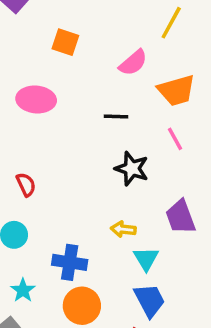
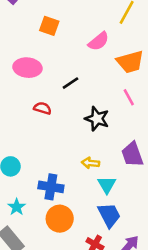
black line: (116, 117) -> (71, 83), moved, turned -36
red semicircle: (26, 185) -> (42, 108), moved, turned -48

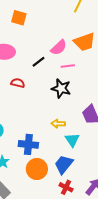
pink semicircle: (99, 41) -> (59, 47), moved
pink line: (129, 97) -> (68, 66), moved, turned -64
blue trapezoid: (109, 215) -> (64, 164), moved, turned -110

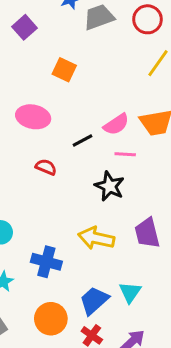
yellow arrow: (58, 124) -> (96, 238), size x1.6
cyan triangle: (72, 140) -> (130, 292), moved
orange circle: (37, 169) -> (51, 319), moved

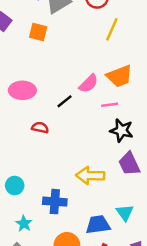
orange square: (64, 70) -> (38, 32), moved
pink line: (125, 154) -> (110, 105), moved
black star: (110, 186) -> (122, 130), moved
blue trapezoid: (94, 301) -> (98, 225), turned 45

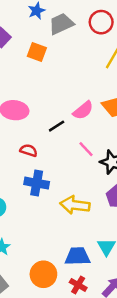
pink line: (110, 105) -> (86, 149), moved, turned 49
blue cross: (55, 202) -> (37, 183), moved

